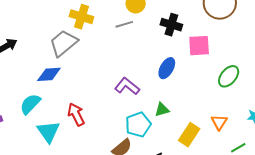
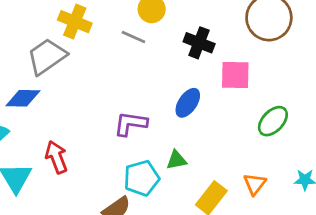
gray line: (124, 24) -> (133, 37), turned 36
purple L-shape: (127, 86) -> (130, 124), turned -35

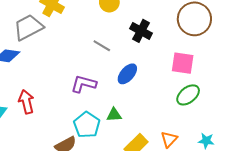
gray line: (133, 37) -> (102, 46), moved
pink square: (235, 75) -> (183, 63), moved
cyan pentagon: (142, 178) -> (87, 125), turned -30

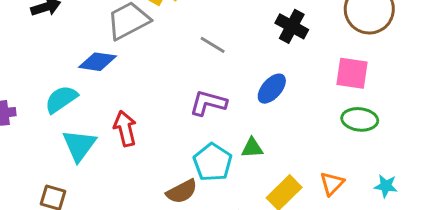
gray line: (102, 46) -> (213, 45), moved
green ellipse: (188, 95) -> (360, 119), turned 45

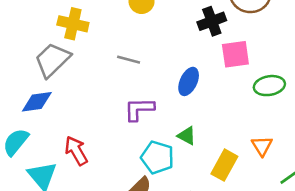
black cross: (292, 26) -> (212, 21), moved, turned -32
pink square: (352, 73) -> (235, 54), moved
green triangle: (252, 148) -> (187, 136), turned 48

